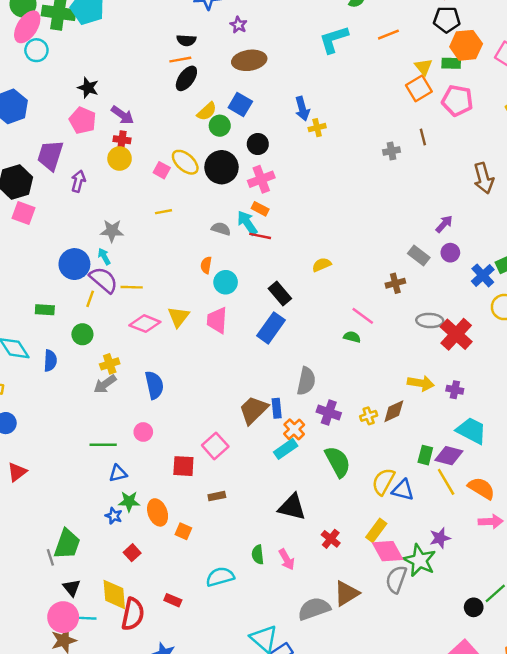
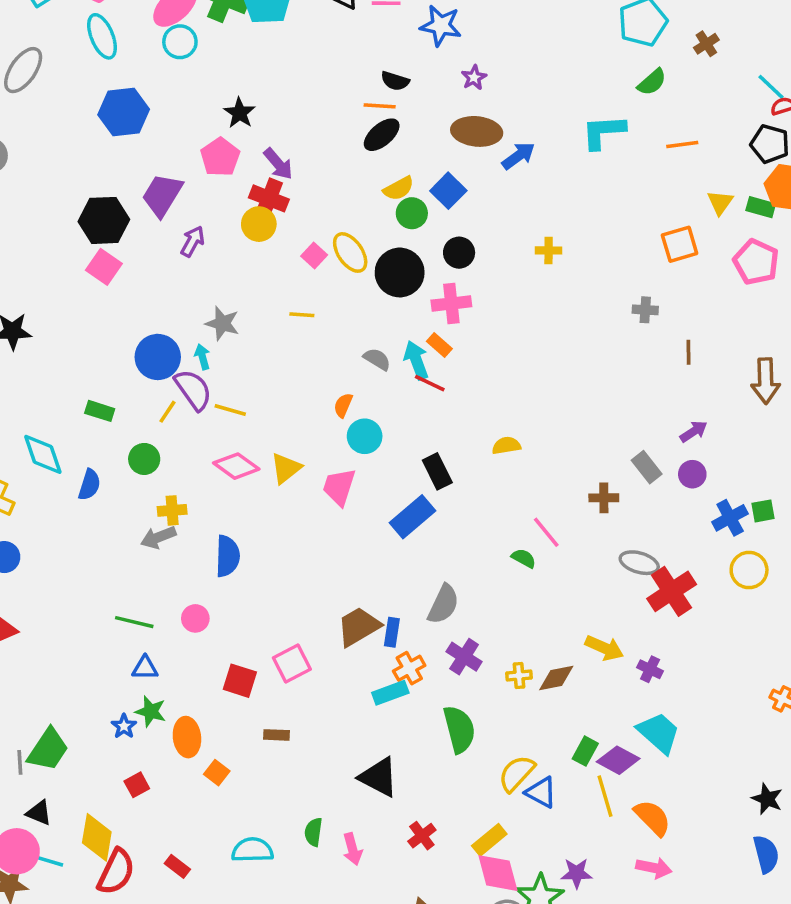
orange square: (419, 88) -> (680, 244), moved
blue arrow: (302, 109) -> (518, 156), moved, turned -125
brown line: (423, 137) -> (689, 352), moved
red cross: (122, 140) -> (269, 198), size x1.5
black triangle: (72, 588) -> (39, 813), turned -42

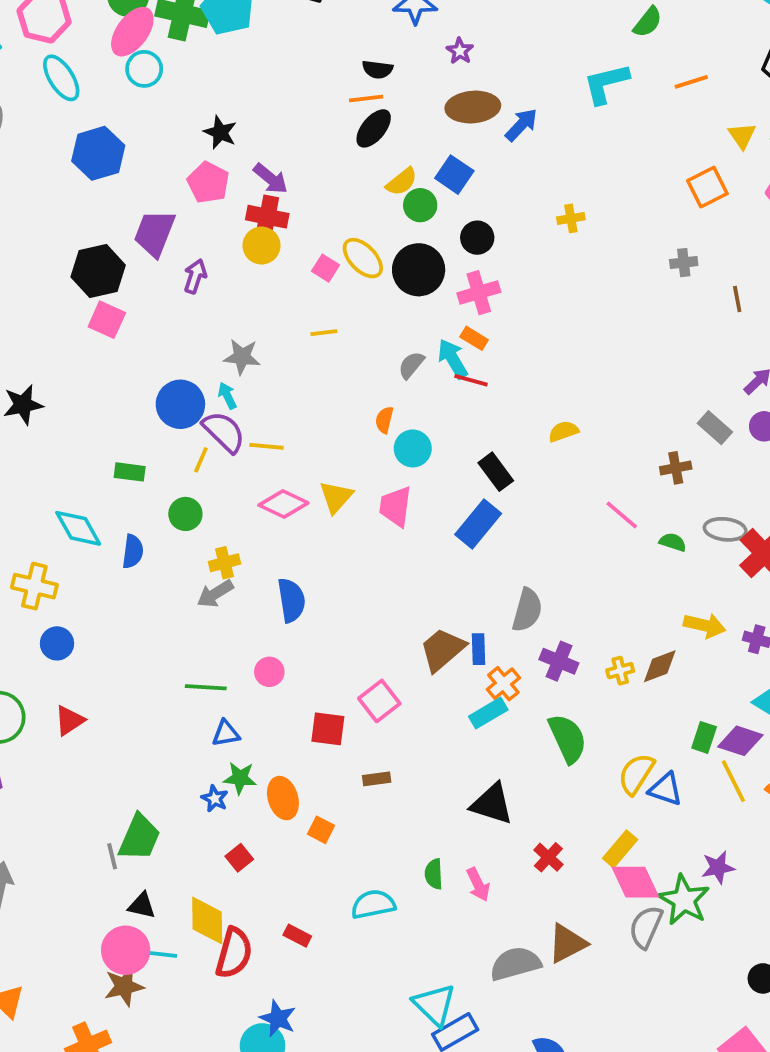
gray semicircle: (377, 359) -> (411, 365), turned -72
green semicircle: (524, 558) -> (673, 542), moved

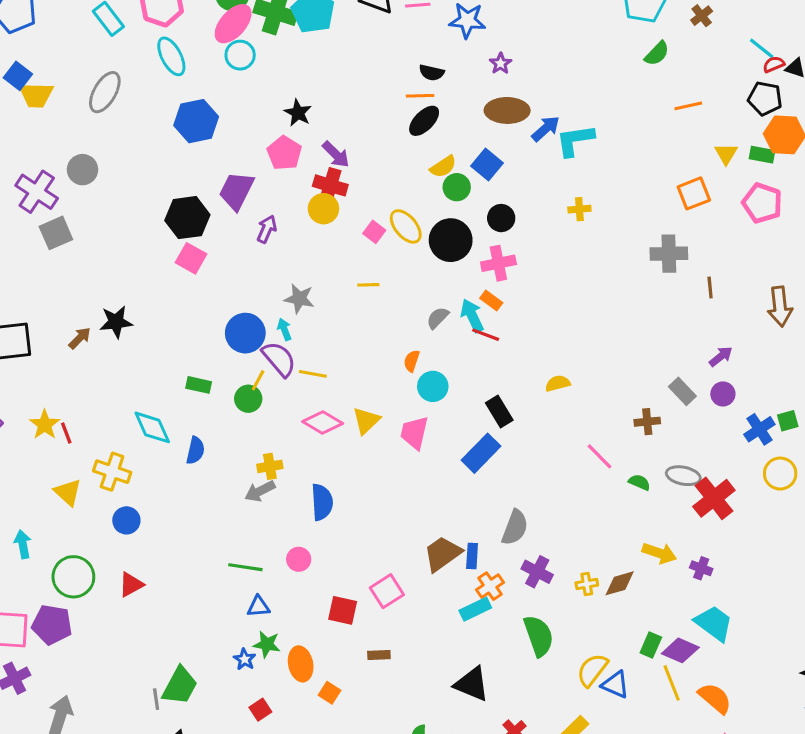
cyan L-shape: (606, 83) -> (575, 140), moved
gray cross: (684, 263) -> (669, 254), size x1.6
green circle: (185, 514) -> (248, 399), moved

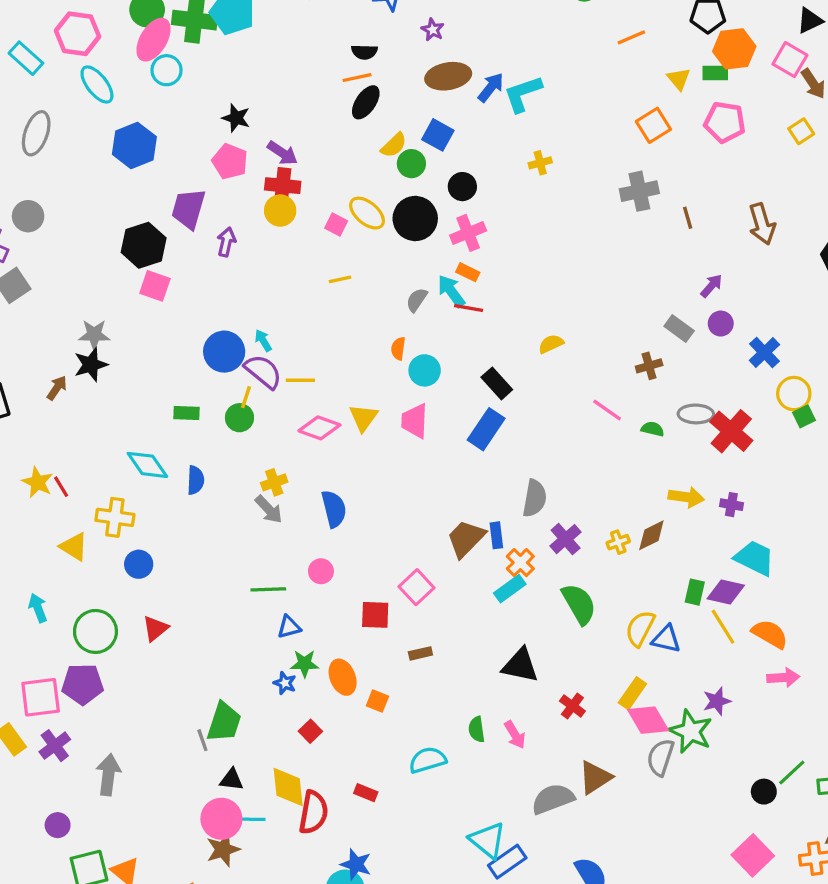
gray star: (299, 299) -> (94, 335), moved
green square: (788, 421) -> (804, 416), moved
gray arrow: (260, 491) -> (269, 509), turned -96
purple cross: (537, 572) -> (566, 539), turned 32

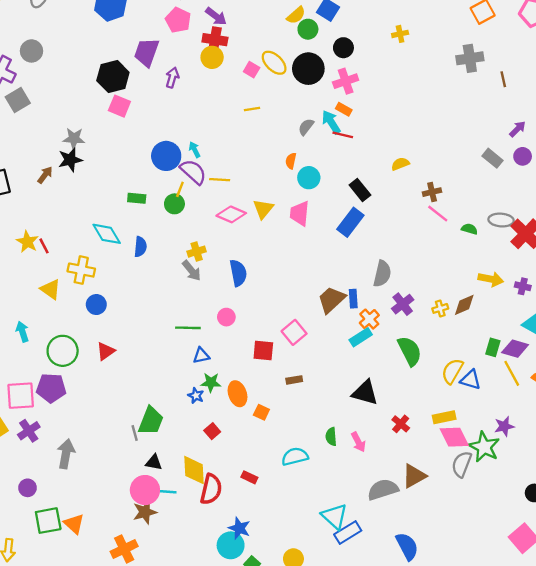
brown cross: (649, 366) -> (432, 192), moved
yellow rectangle: (632, 693) -> (444, 417), turned 40

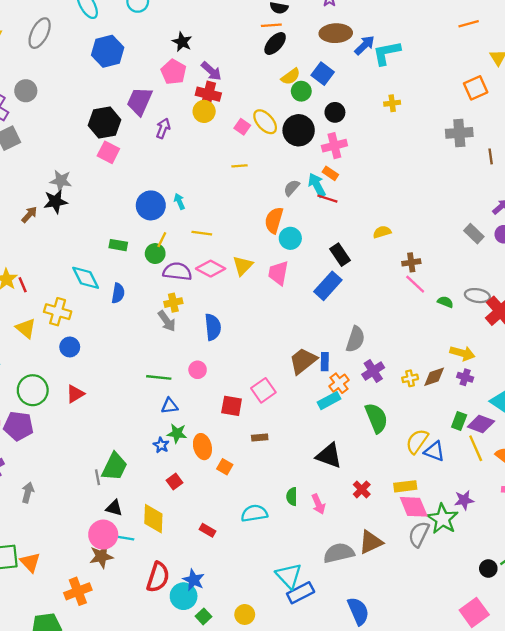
orange semicircle: (291, 161) -> (274, 220), size x1.6
purple semicircle: (193, 172) -> (177, 271), moved, turned -40
purple cross: (523, 286) -> (465, 377), moved
gray arrow: (66, 454) -> (28, 492), size x0.7
red semicircle: (211, 489) -> (158, 577), moved

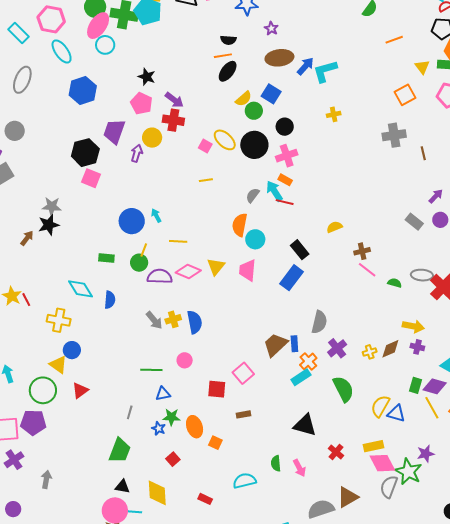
yellow circle: (204, 111) -> (152, 138), moved
yellow cross: (173, 303) -> (173, 319), moved
yellow triangle: (26, 328) -> (58, 365), moved
gray line: (97, 477) -> (130, 412), moved, turned 32

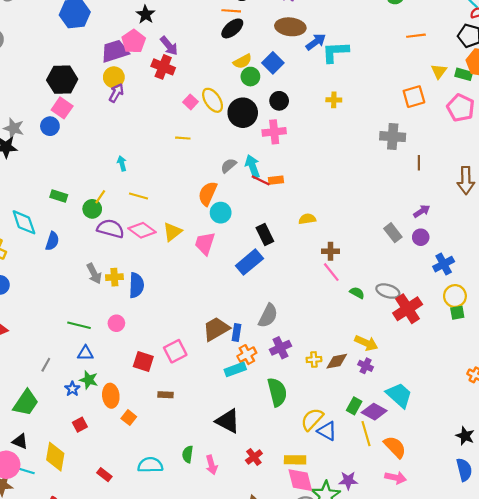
purple trapezoid: (114, 131) -> (115, 51), moved, turned 40
yellow circle: (152, 138) -> (114, 77), moved
orange rectangle: (285, 180) -> (276, 180), moved, turned -48
blue circle: (132, 221) -> (50, 126), moved, size x0.7

